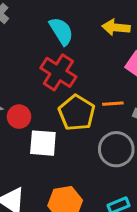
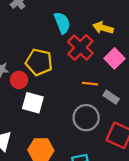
red cross: (58, 72) -> (80, 48), moved
yellow pentagon: (77, 113) -> (39, 62), moved, turned -30

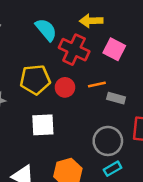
red circle: (19, 80) -> (65, 87), moved
gray rectangle: (111, 97) -> (116, 98), moved
gray circle: (86, 118) -> (108, 141), moved

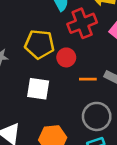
red cross: (74, 50) -> (82, 23), turned 32
orange line: (97, 85) -> (88, 79), moved

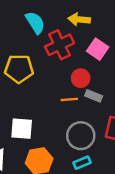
red circle: (66, 57) -> (81, 78), moved
white square: (38, 89) -> (22, 129), moved

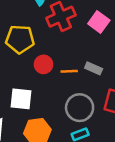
red circle: (81, 78) -> (43, 64), moved

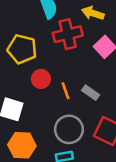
orange line: (69, 71) -> (66, 91), turned 63

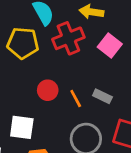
yellow pentagon: (22, 49) -> (23, 43), moved

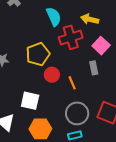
yellow pentagon: (23, 43) -> (38, 54), moved, turned -30
gray rectangle: (102, 96) -> (94, 68), moved, turned 48

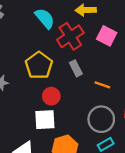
gray rectangle: (94, 68) -> (76, 68), moved
red circle: (52, 75) -> (51, 96), moved
orange line: (72, 83) -> (102, 85), moved, turned -32

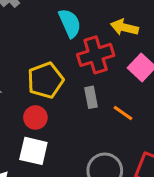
orange line: (102, 85) -> (123, 113), moved
red circle: (51, 96) -> (35, 117), moved

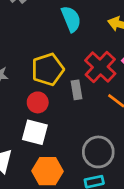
red cross: (96, 55) -> (100, 67), moved, turned -32
gray rectangle: (91, 97) -> (77, 90), moved

